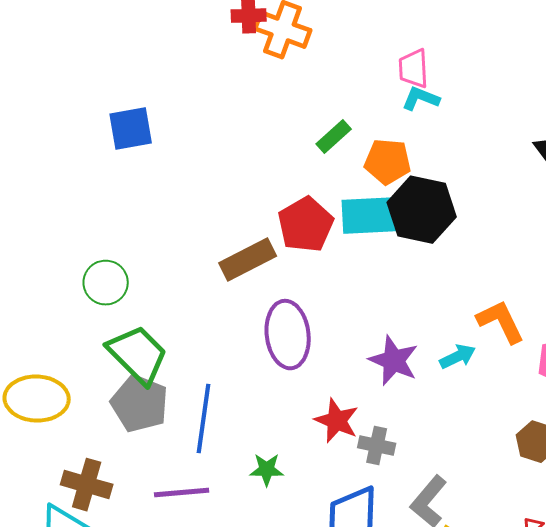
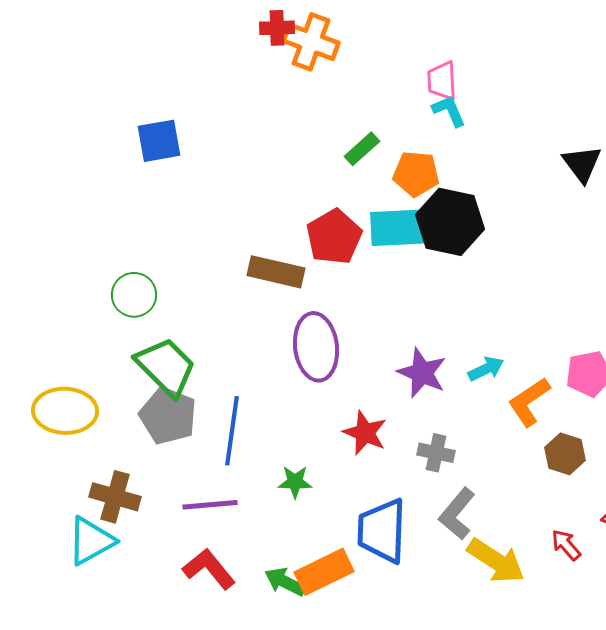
cyan L-shape: (421, 99) -> (449, 111), turned 45
brown rectangle: (248, 260) -> (276, 272), turned 40
orange L-shape: (501, 322) -> (529, 402), moved, turned -98
gray cross: (377, 446) -> (436, 453), moved

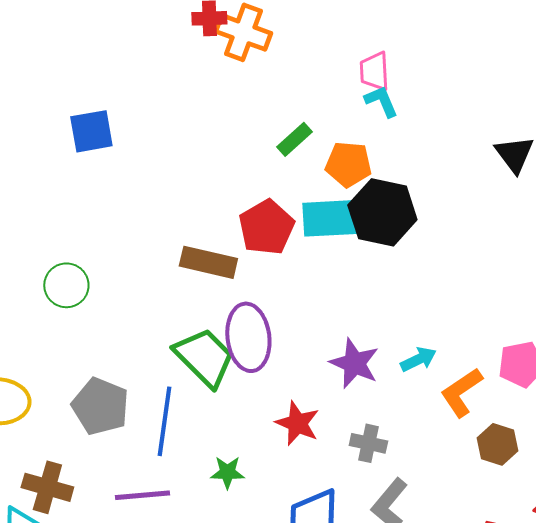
green trapezoid: (166, 367) -> (204, 357), moved

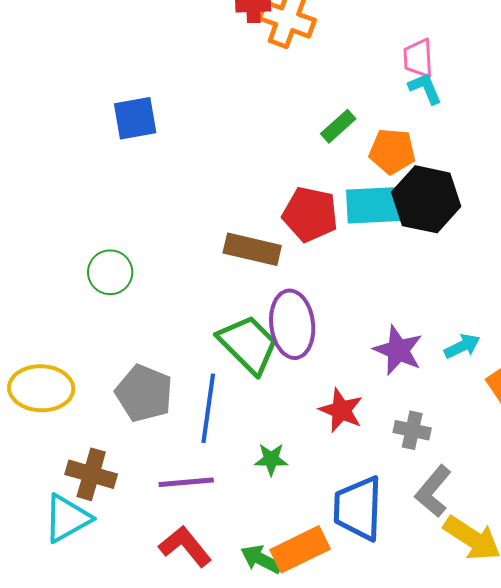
red pentagon: (266, 227) -> (310, 214), turned -30

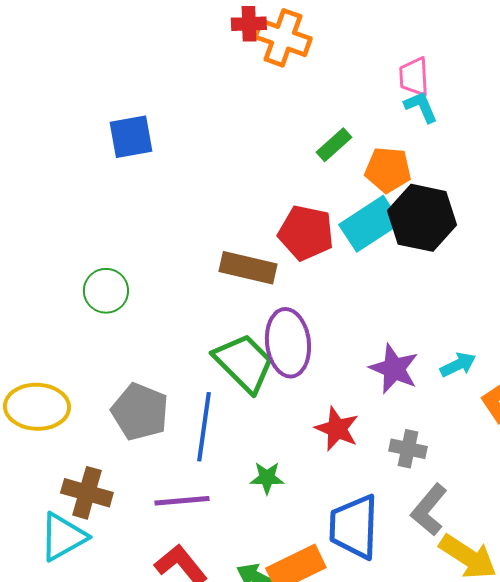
cyan rectangle: (374, 205) -> (370, 224), turned -30

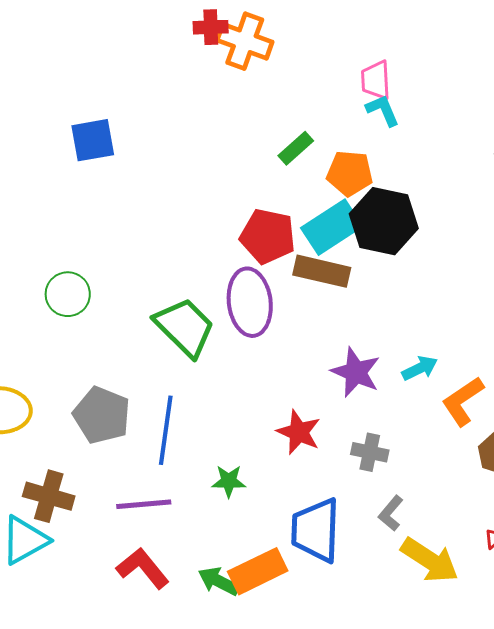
brown rectangle: (248, 268) -> (322, 271), moved
purple ellipse: (288, 343) -> (250, 302), moved
green trapezoid: (244, 363) -> (185, 327), moved
gray L-shape: (429, 510) -> (391, 513), size x0.7

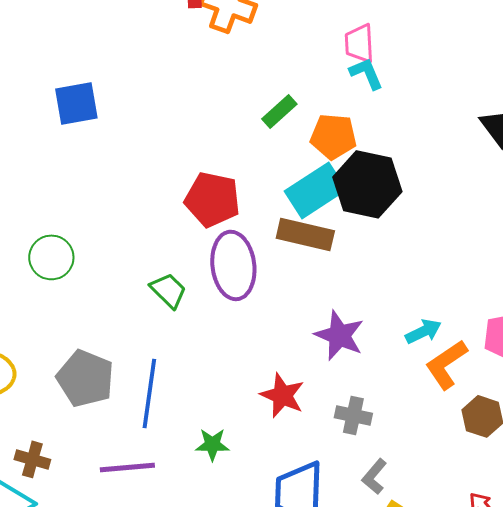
red pentagon: (268, 236) -> (212, 199), moved
green trapezoid: (185, 327) -> (168, 290), size x0.6
cyan arrow: (420, 368) -> (423, 331), moved
brown cross: (49, 496) -> (32, 459), size x0.7

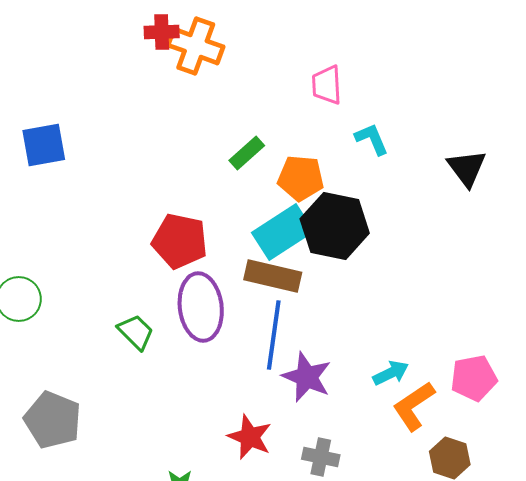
cyan L-shape: (366, 73) -> (372, 139), moved
blue line: (149, 393) -> (274, 335), moved

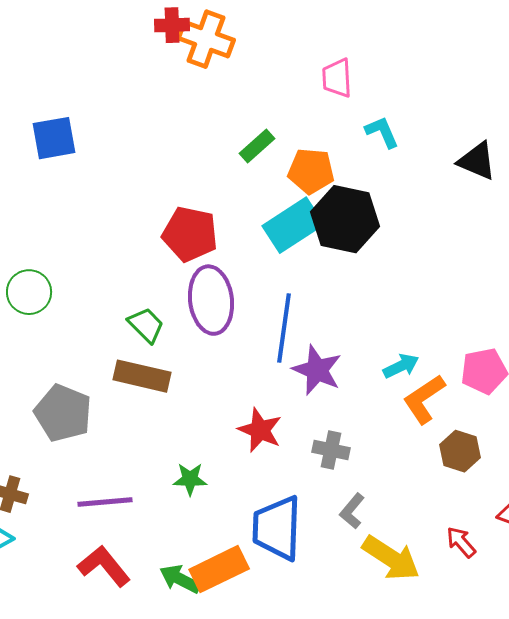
black triangle: (467, 168) -> (477, 161), turned -30
brown rectangle: (273, 276) -> (142, 376), moved

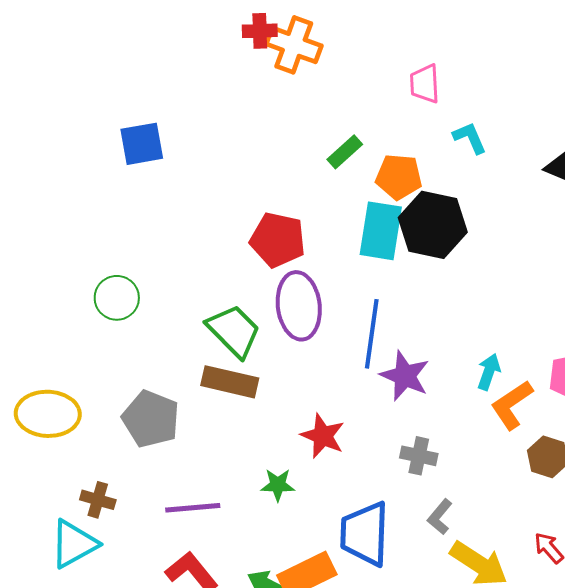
cyan rectangle: (293, 225) -> (381, 231), turned -48
green trapezoid: (146, 325) -> (234, 331), size x1.5
cyan arrow: (401, 366) -> (489, 372), turned -45
red star: (260, 430) -> (323, 436), moved

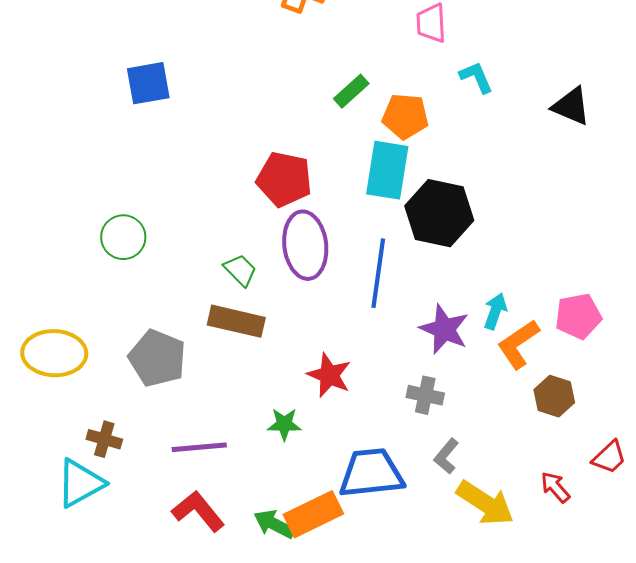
black hexagon: (433, 225) -> (439, 213), moved
green trapezoid: (234, 331) -> (240, 270), size x0.6
purple star: (405, 376) -> (444, 329), moved
blue trapezoid: (365, 534) -> (371, 473), turned 82

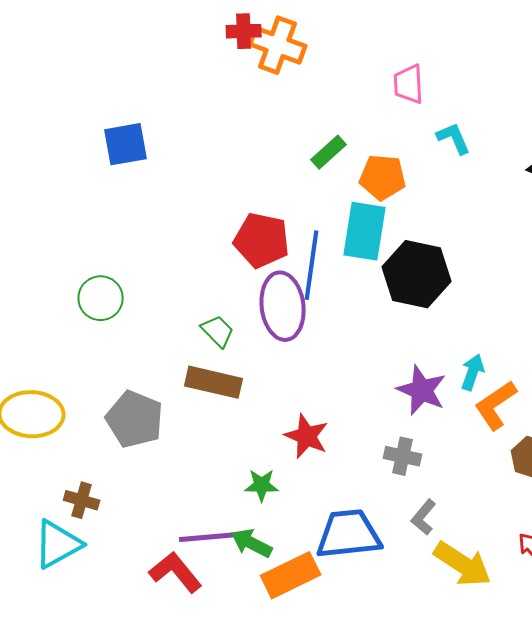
blue line: (378, 273) -> (312, 265), moved
purple line: (199, 447) -> (207, 537), moved
green arrow: (274, 524) -> (252, 543), moved

